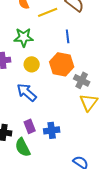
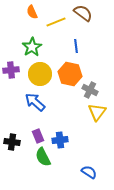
green star: (24, 37) -> (32, 47), turned -30
yellow circle: (32, 64) -> (40, 74), size x1.5
green semicircle: (23, 147) -> (43, 157), moved

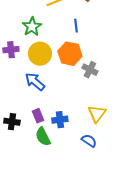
yellow triangle: (97, 112) -> (97, 114), moved
blue semicircle: (89, 172) -> (89, 141), moved

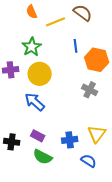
orange hexagon: (70, 54) -> (97, 60), moved
purple rectangle: (38, 116) -> (38, 136), turned -40
blue cross: (60, 120) -> (70, 140), moved
green semicircle: (43, 137) -> (43, 157), turned -36

